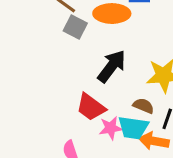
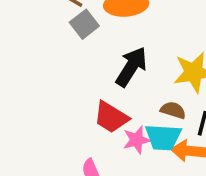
gray square: (75, 27) -> (84, 24), turned 30

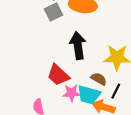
black arrow: (131, 67) -> (78, 46), turned -52

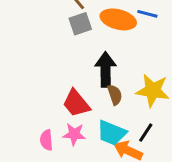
brown semicircle: (99, 79) -> (115, 95), moved, turned 35
pink star: (71, 93) -> (74, 134), moved

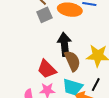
brown semicircle: (115, 95) -> (72, 61), size x1.5

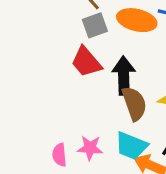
red trapezoid: (47, 69) -> (86, 62), moved

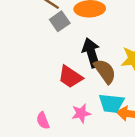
red trapezoid: (86, 62) -> (70, 77), moved
pink semicircle: (59, 155) -> (43, 121), moved

